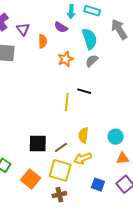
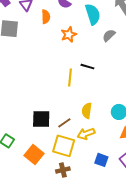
gray semicircle: (92, 61) -> (109, 35), moved

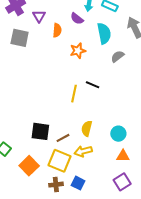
blue square: (101, 160) -> (78, 183), moved

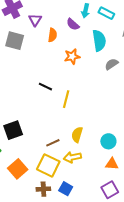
black line: (93, 85) -> (45, 87), moved
black square: (40, 131) -> (13, 130), moved, turned -30

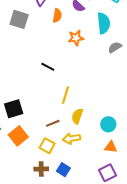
yellow line: (66, 99) -> (65, 95), moved
yellow square: (48, 165) -> (47, 146), size x0.7
orange square: (18, 169) -> (18, 136), moved

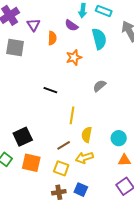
gray semicircle: (115, 47) -> (99, 86), moved
orange square: (18, 136) -> (31, 163), turned -30

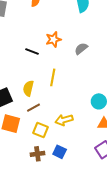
orange star: (74, 57) -> (53, 39), moved
yellow semicircle: (87, 135) -> (28, 88), moved
brown line: (64, 145) -> (33, 108), moved

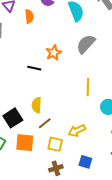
gray semicircle: (81, 49) -> (86, 44), moved, size x1.5
yellow line: (53, 77) -> (88, 87), moved
blue square: (60, 152) -> (85, 162), moved

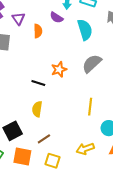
yellow semicircle: (37, 105) -> (37, 109), moved
yellow arrow: (77, 131) -> (85, 149), moved

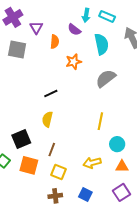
orange star: (59, 69) -> (74, 62), moved
black line: (38, 83) -> (51, 93), turned -48
brown line: (44, 139) -> (52, 150), turned -40

